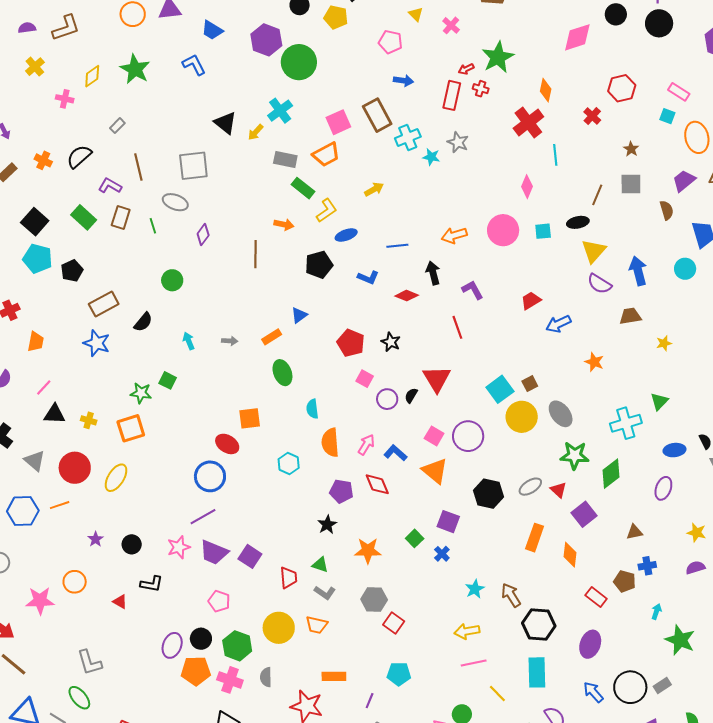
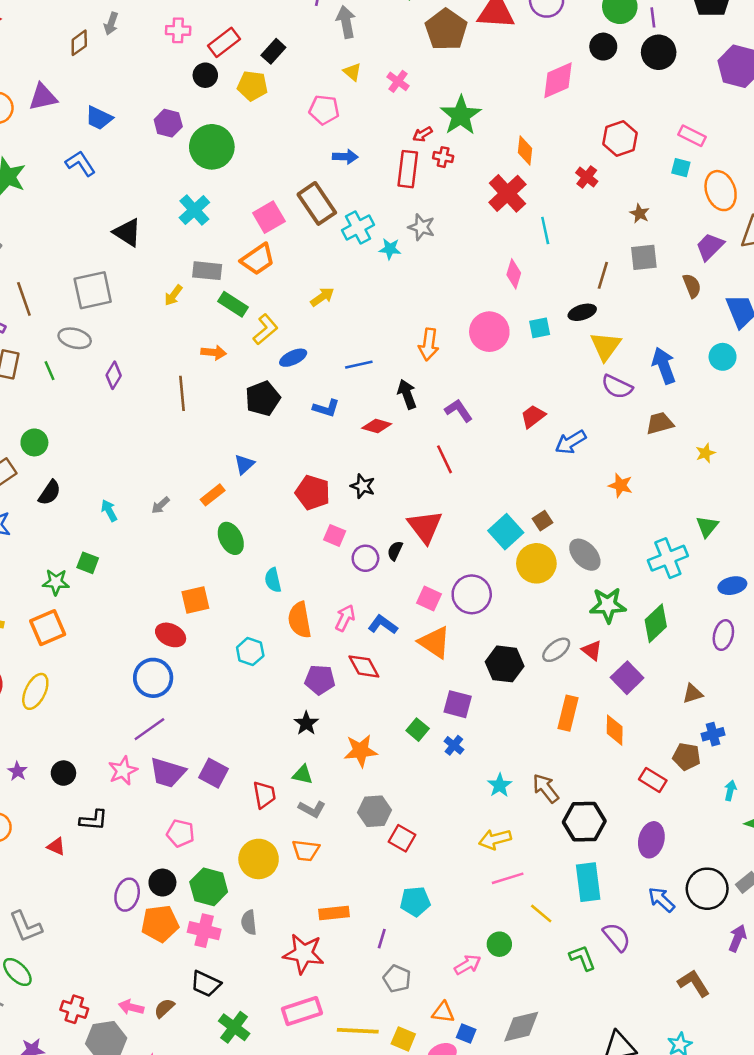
purple hexagon: (266, 40) -> (168, 123), size x0.7
yellow arrow: (256, 132) -> (173, 295), moved
orange arrow: (454, 235) -> (429, 344), turned -60
green circle: (172, 280) -> (34, 442), moved
gray arrow: (230, 341) -> (161, 505), turned 140

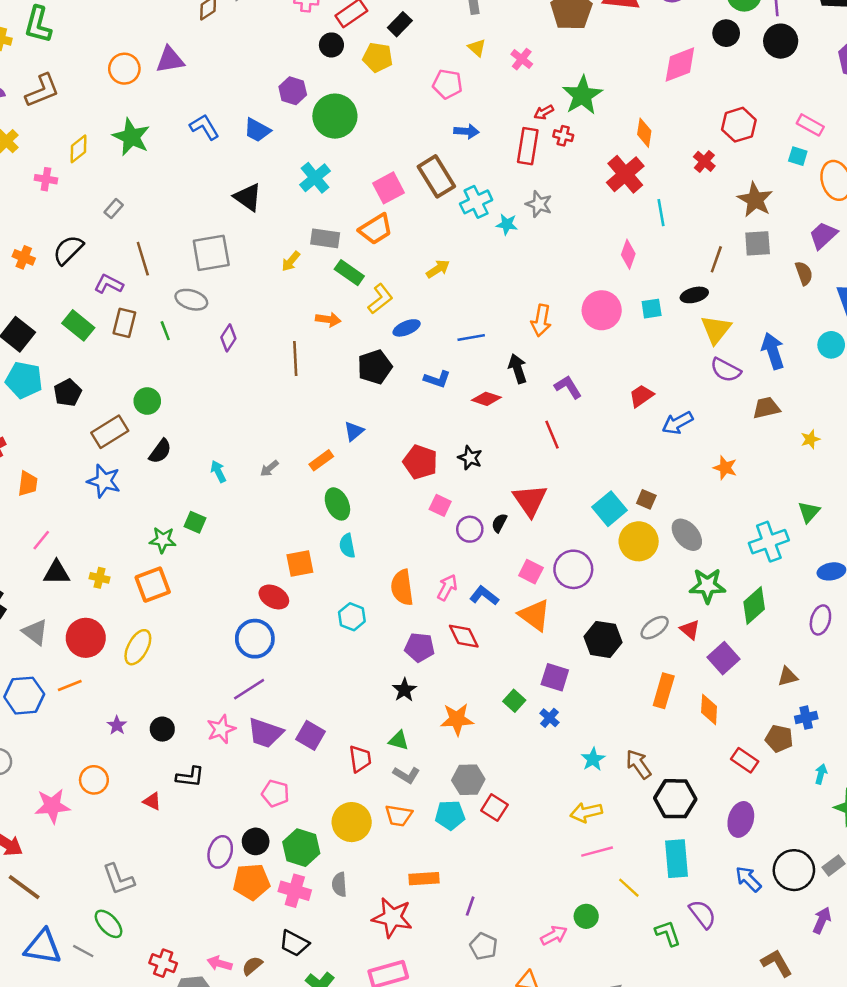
blue trapezoid: (99, 118) -> (257, 130), moved
brown star: (640, 214) -> (755, 200), size x1.8
brown square: (542, 521) -> (646, 499), turned -36
cyan semicircle: (273, 580) -> (347, 546), moved
cyan pentagon: (415, 901) -> (450, 815), moved

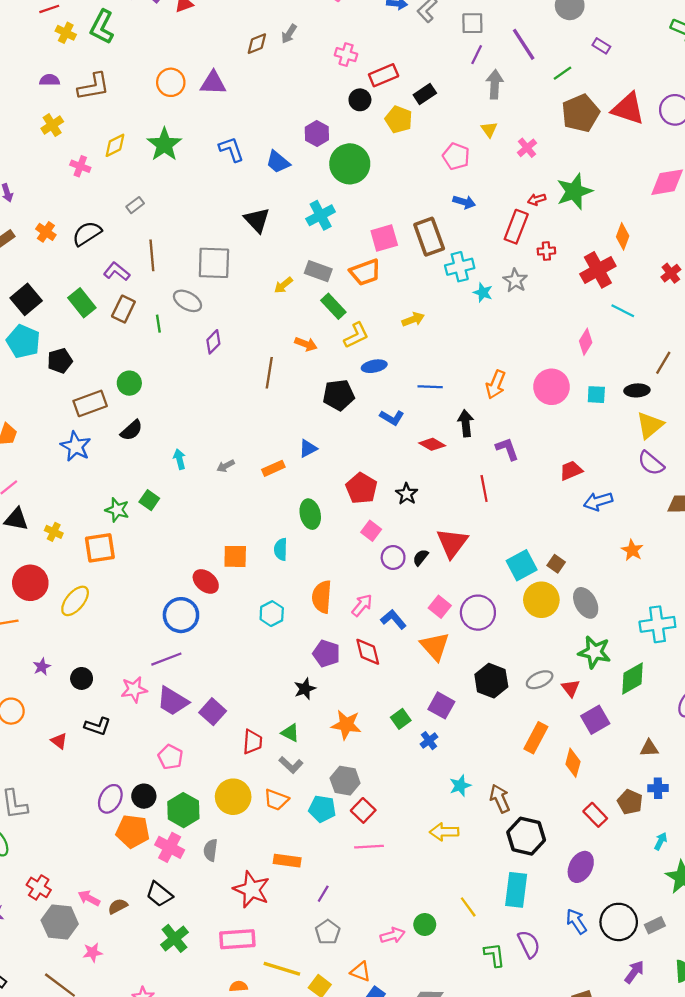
red cross: (563, 136) -> (546, 251), moved, turned -30
cyan line: (661, 213) -> (623, 311), turned -65
green ellipse: (337, 504) -> (310, 514), moved
pink line: (597, 852) -> (369, 847), moved

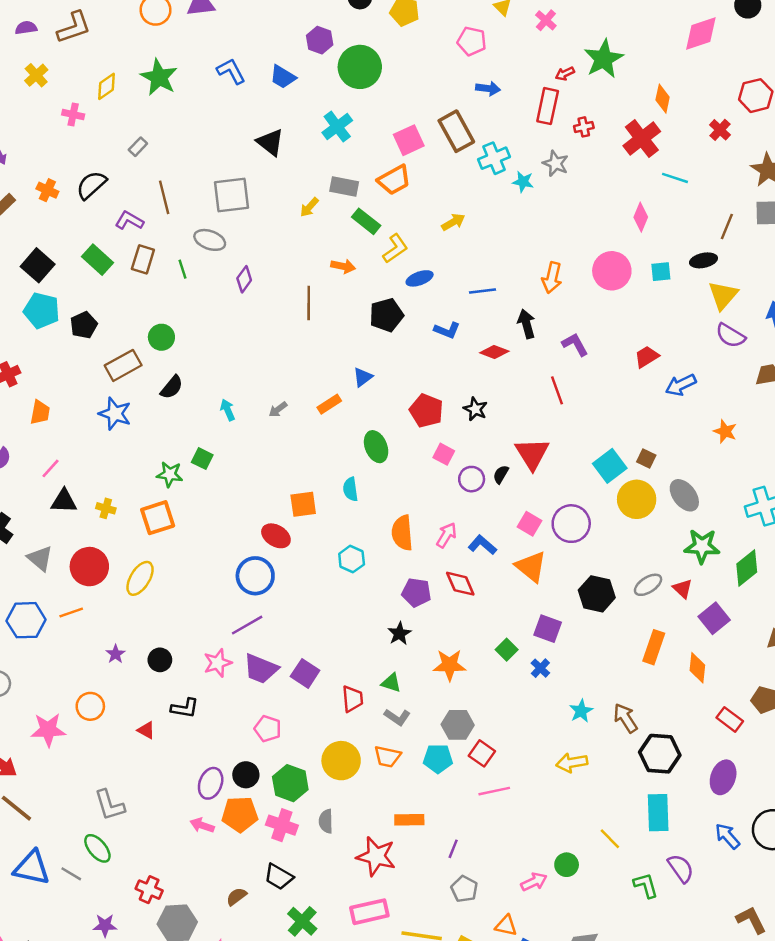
pink arrow: (89, 898) -> (202, 825), moved

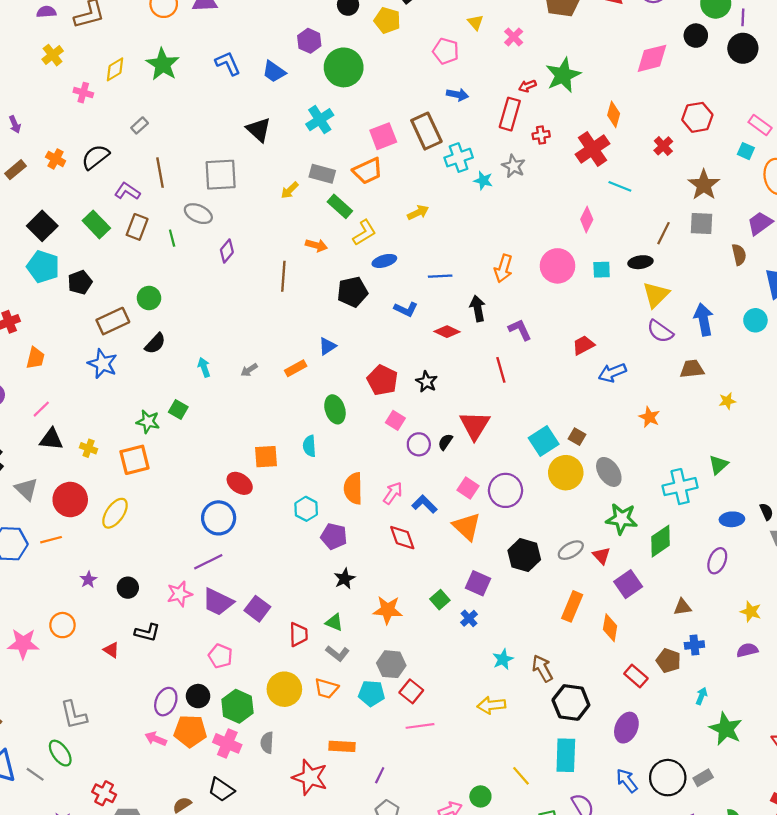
purple pentagon: (416, 592) -> (334, 536), moved

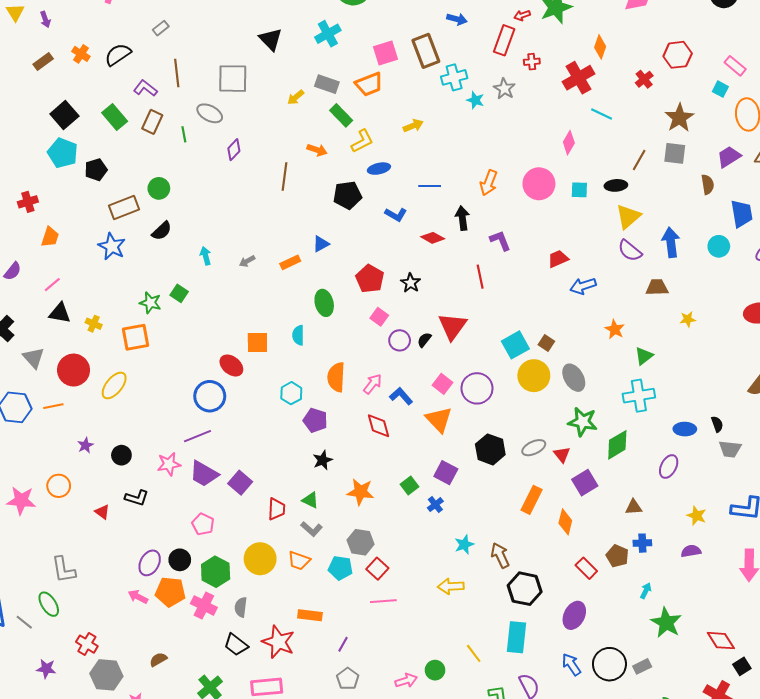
green triangle: (718, 465) -> (644, 356), moved
black trapezoid: (221, 790) -> (236, 645), moved

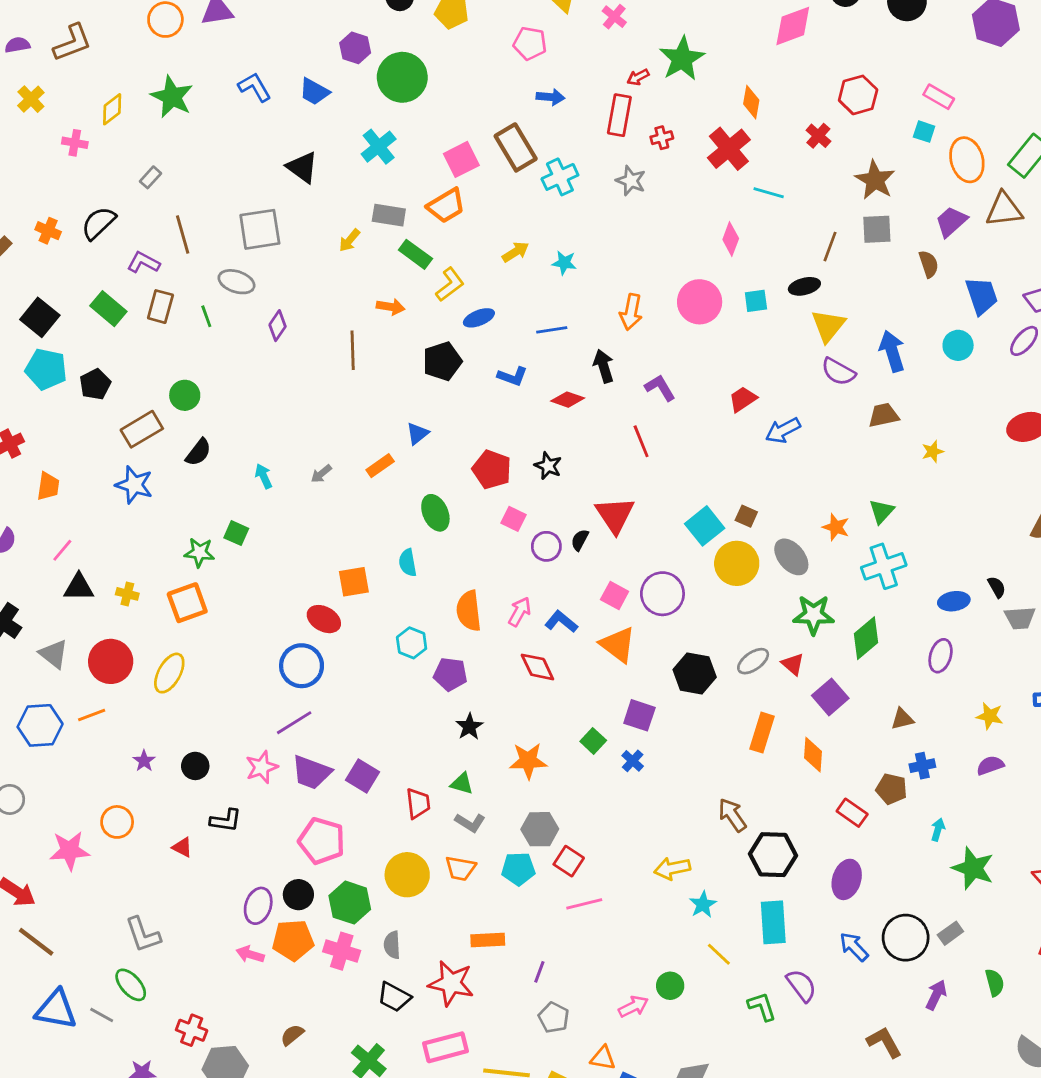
cyan star: (475, 100) -> (564, 263), moved
orange star: (615, 329) -> (836, 527), moved
pink pentagon: (203, 524) -> (322, 841), size x1.5
cyan star: (464, 544) -> (703, 904), moved

